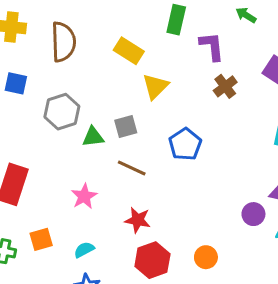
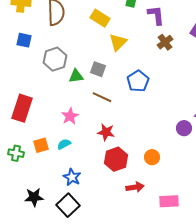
gray square: (126, 126) -> (98, 69), turned 35
cyan semicircle: (84, 250) -> (64, 144), moved

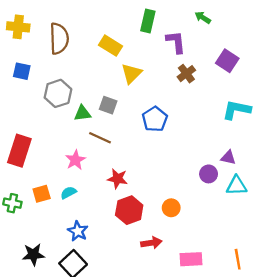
brown line: (102, 97) -> (100, 138), moved

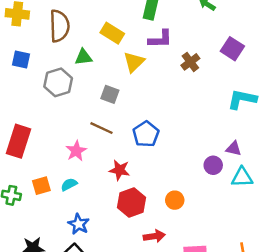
purple L-shape: (176, 42) -> (160, 39), moved, turned 95
green triangle: (82, 113) -> (83, 57), moved
blue pentagon: (155, 119) -> (146, 134), moved

